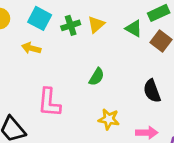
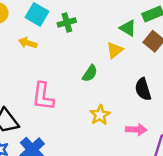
yellow triangle: (96, 25) -> (115, 50), moved
yellow star: (109, 119) -> (100, 115), turned 30

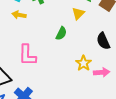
yellow arrow: (28, 43) -> (19, 15), moved
yellow star: (100, 115) -> (84, 63), moved

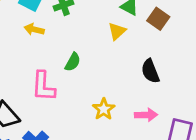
green semicircle: (61, 33) -> (73, 62), moved
yellow star: (84, 63) -> (104, 109), moved

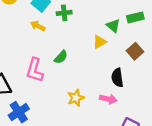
brown square: (158, 19) -> (135, 51), moved
pink arrow: (146, 115) -> (108, 99), moved

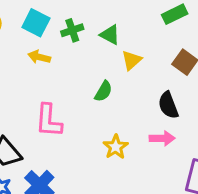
green triangle: (113, 26) -> (110, 35), moved
green semicircle: (61, 57) -> (103, 91), moved

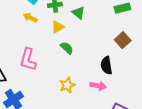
yellow triangle: (132, 60) -> (58, 27), moved
green semicircle: (103, 91) -> (67, 48), turned -88

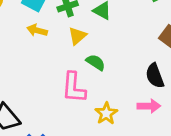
pink L-shape: (28, 59) -> (74, 88), moved

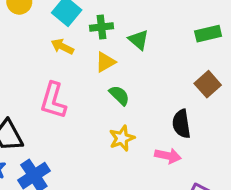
pink L-shape: (74, 88) -> (53, 100), moved
yellow star: (106, 113) -> (122, 138), moved

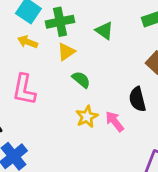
green cross: (101, 27) -> (60, 22), size x1.4
green triangle: (138, 40) -> (104, 31), moved
pink arrow: (168, 156) -> (115, 121), moved, turned -135

